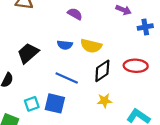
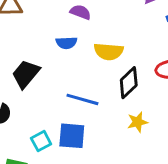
blue semicircle: (65, 45) -> (66, 43), moved

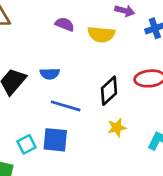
blue semicircle: (66, 43) -> (50, 74), moved
yellow semicircle: (109, 52) -> (101, 34), moved

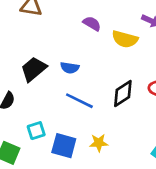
yellow star: (117, 128) -> (99, 143), moved
blue square: (55, 140) -> (64, 146), moved

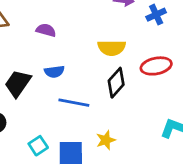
purple semicircle: (92, 24) -> (46, 30), moved
yellow semicircle: (125, 39) -> (112, 48), moved

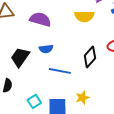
purple semicircle: (46, 30) -> (40, 19), size x1.5
yellow semicircle: (112, 48) -> (84, 16), moved

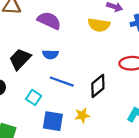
black diamond: (90, 57) -> (98, 86), moved
cyan square: (34, 101) -> (34, 97), moved, turned -32

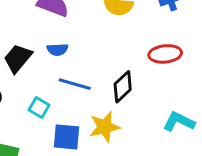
yellow star: (82, 115) -> (105, 127), size x1.5

